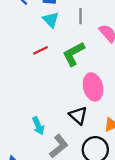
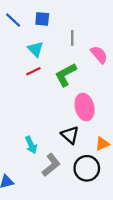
cyan triangle: (51, 20) -> (36, 49), moved

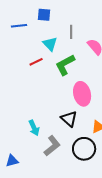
blue line: (13, 20) -> (19, 26), moved, turned -49
cyan triangle: (36, 49) -> (50, 44), moved

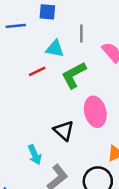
cyan triangle: (50, 44) -> (55, 49), turned -35
black triangle: (69, 119) -> (64, 131), moved

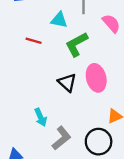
red line: (37, 71) -> (34, 41), moved, turned 42
black triangle: (64, 131) -> (67, 83), moved

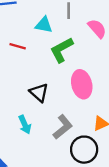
black triangle: (67, 83) -> (39, 93), moved
gray L-shape: (61, 138) -> (63, 127), moved

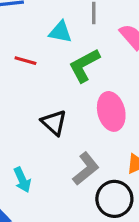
cyan arrow: (25, 125) -> (22, 180), moved

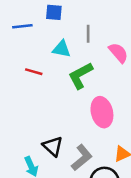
black triangle: (54, 123) -> (53, 146), moved

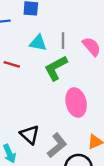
gray line: (88, 34) -> (63, 41), moved

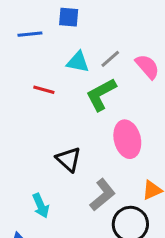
gray line: (63, 41) -> (110, 59), turned 49
black triangle: (30, 135) -> (69, 159), moved

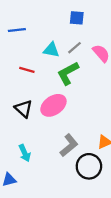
blue square: (69, 17) -> (77, 18), moved
pink ellipse: (127, 139) -> (53, 105), moved, turned 70
black triangle: (69, 159) -> (24, 109), moved

